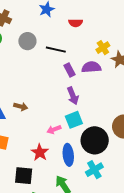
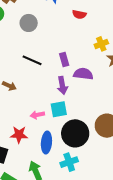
black line: (56, 50) -> (32, 60), moved
purple semicircle: (91, 67) -> (83, 74), moved
red star: (40, 152) -> (19, 135), turned 30

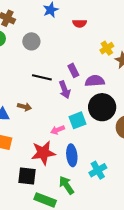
purple arrow: (62, 85) -> (65, 90), moved
black circle: (75, 133) -> (102, 107), moved
red star: (19, 135) -> (43, 153), size x1.4

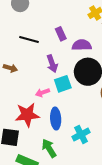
purple arrow: (65, 90) -> (52, 64), moved

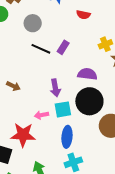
purple rectangle: (61, 34) -> (63, 47), moved, turned 48
black line: (29, 39) -> (41, 49), moved
blue ellipse: (56, 119) -> (67, 137), moved

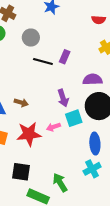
red semicircle: (83, 15) -> (99, 20), moved
red star: (23, 135) -> (29, 134), moved
blue ellipse: (67, 137) -> (95, 144), moved

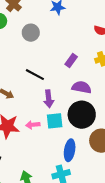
purple rectangle: (65, 57) -> (71, 61), moved
black line: (43, 62) -> (35, 75), moved

